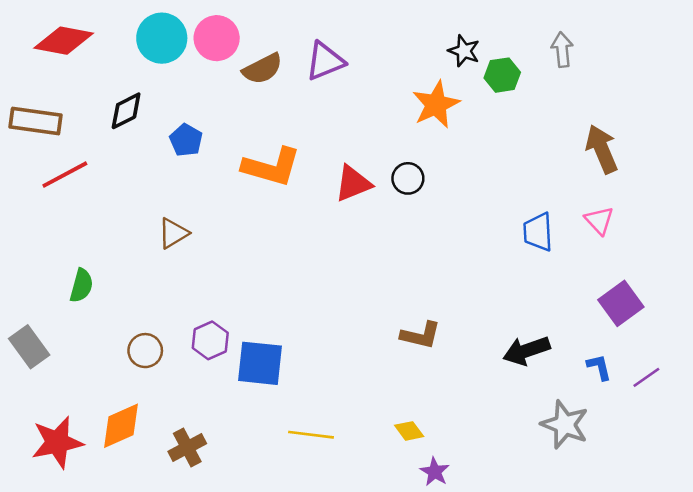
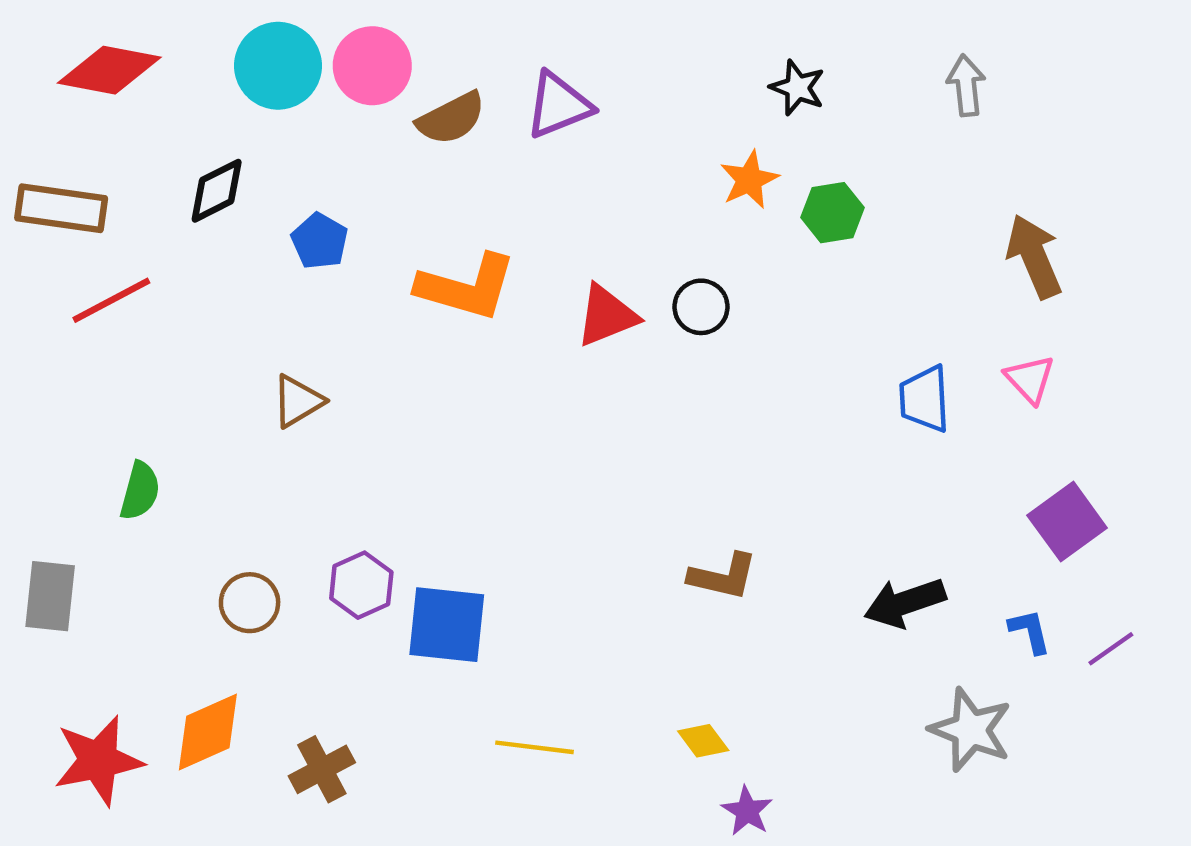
green hexagon: (502, 75) -> (833, 213), moved
orange star: (436, 104) -> (749, 180), size x0.7
gray rectangle: (29, 347) -> (50, 596), turned 42

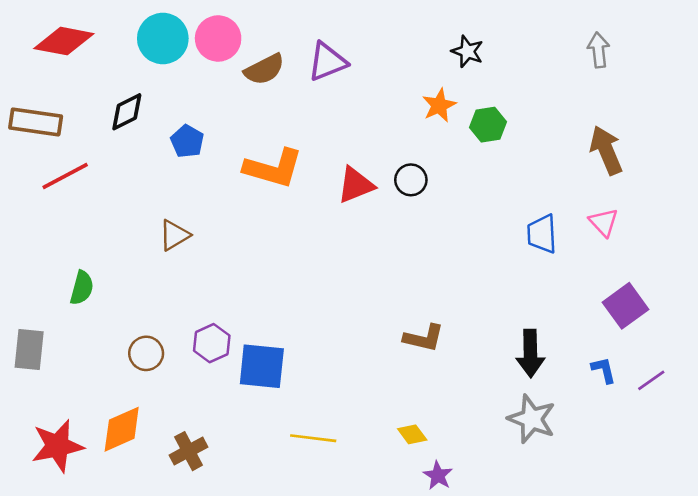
gray arrow: (966, 85) -> (599, 50), moved
black arrow: (905, 603) -> (530, 353), turned -72
gray star: (971, 730) -> (532, 419), moved

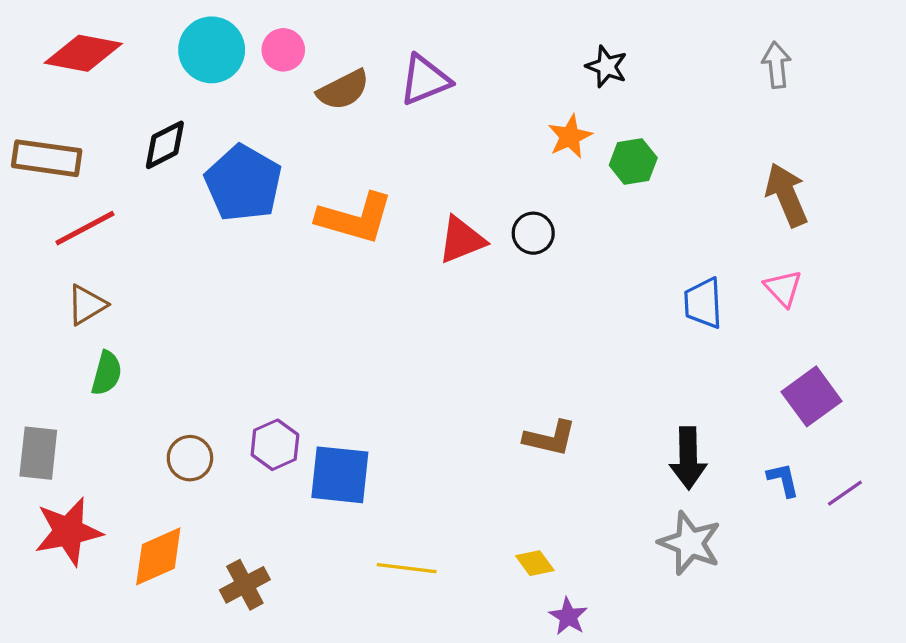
pink circle: (218, 38) -> (283, 50), size x0.7
blue pentagon: (187, 141) -> (243, 183), size x1.8
brown triangle: (174, 235) -> (87, 305), moved
red star: (57, 446) -> (68, 531), moved

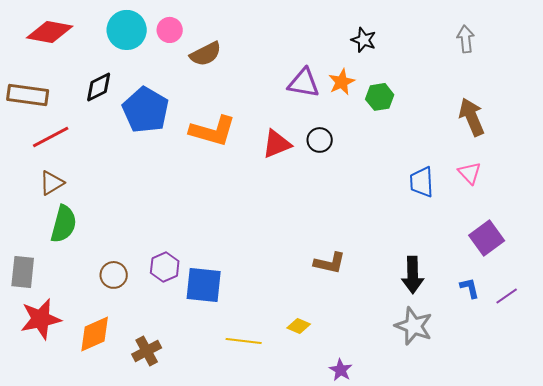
purple triangle: (425, 80) -> (304, 83), moved, turned 32
green semicircle: (107, 373) -> (64, 224), size x1.4
yellow diamond: (535, 563) -> (299, 326), moved, turned -30

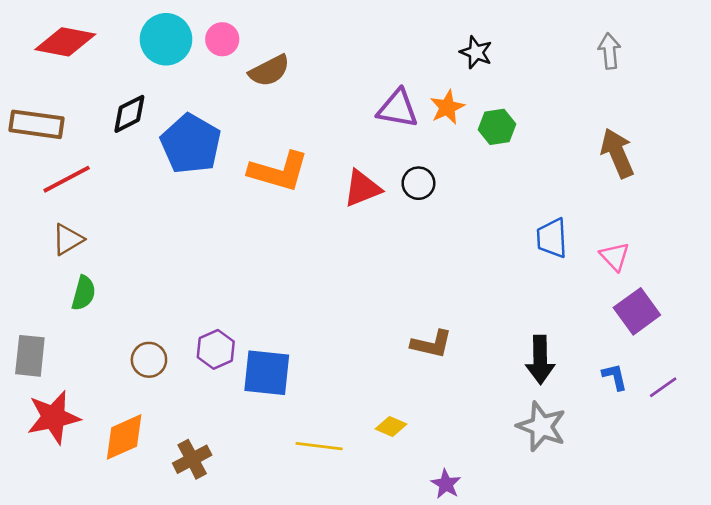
pink triangle: (470, 173) -> (615, 256), moved
green semicircle: (64, 224) -> (84, 293), size x0.7

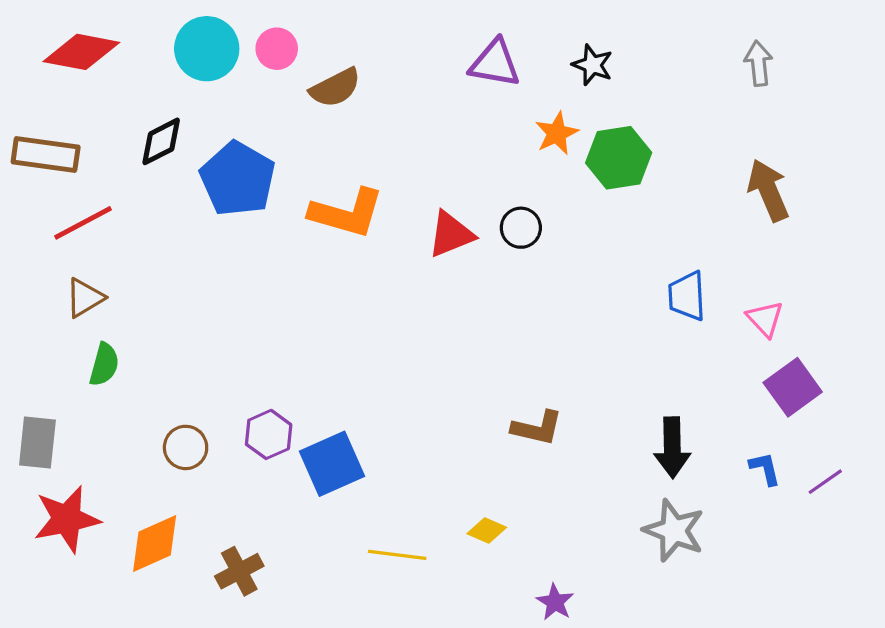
purple triangle: (398, 109) -> (495, 63), moved
green hexagon: (497, 127) -> (619, 158), size x1.4
blue square: (267, 373) -> (332, 464), turned -30

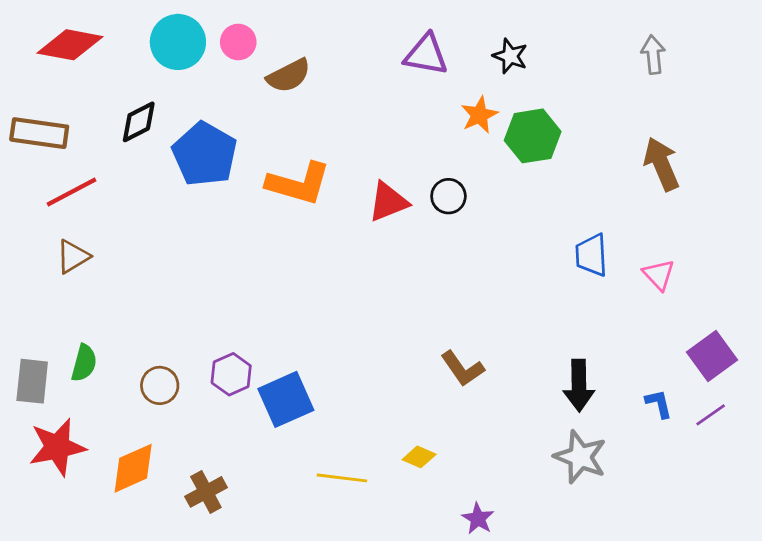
green semicircle: (104, 364) -> (84, 363), moved
purple square: (793, 387) -> (712, 356), moved
brown L-shape: (537, 428) -> (463, 369), turned 42

